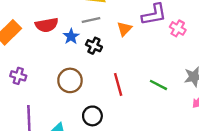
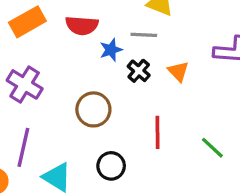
orange triangle: (124, 29) -> (178, 71), moved, turned -42
purple cross: (18, 76) -> (25, 84), size x1.5

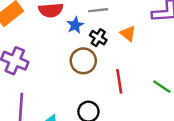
brown circle: (93, 109) -> (83, 61), moved

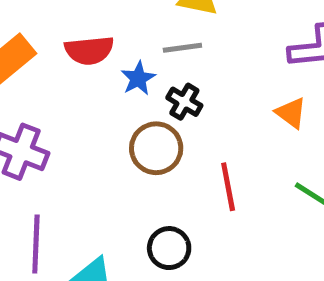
orange triangle: (128, 34) -> (291, 113), moved

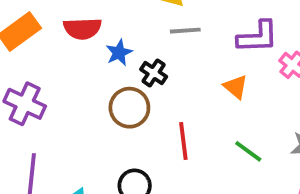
gray line: (182, 48) -> (185, 31), moved

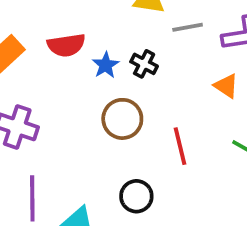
gray line: (185, 31) -> (188, 27), moved
black cross: (154, 73) -> (144, 64), moved

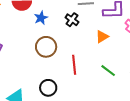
black cross: (144, 64) -> (72, 20), moved
orange triangle: (226, 86) -> (102, 37), turned 48

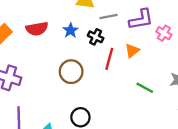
blue star: (41, 18) -> (70, 30), moved
red line: (74, 65) -> (109, 59), moved, turned 30

